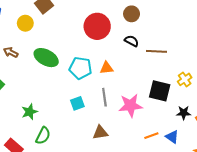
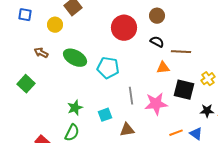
orange triangle: (107, 68) -> (163, 68), moved
cyan square: (77, 103) -> (105, 115), moved
green star: (29, 112) -> (75, 108), moved

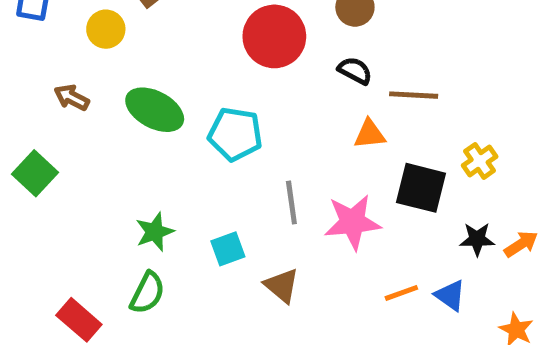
brown triangle: (127, 130) -> (282, 286), turned 49

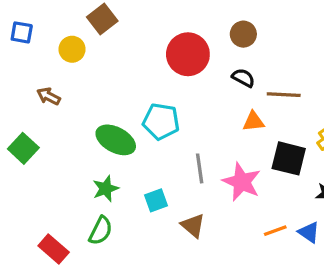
green ellipse: (155, 110) -> (116, 140), moved
pink star: (353, 222) -> (242, 182), turned 30

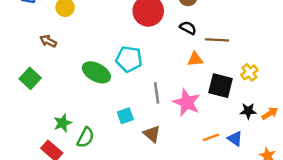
green star: (106, 189) -> (63, 123), moved

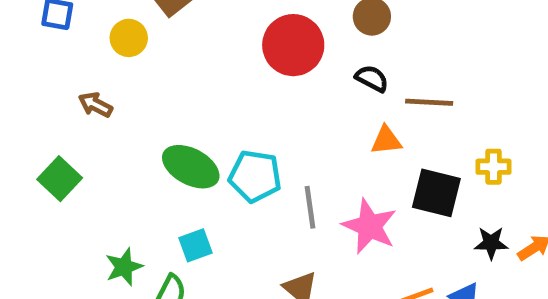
cyan pentagon: (129, 59) -> (255, 176), moved
yellow cross: (249, 72) -> (493, 167), turned 35
cyan square: (125, 116) -> (195, 245), moved

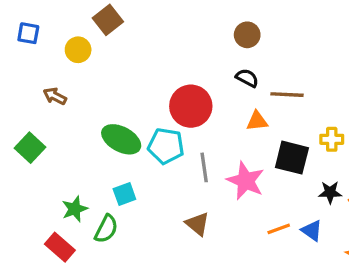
red circle: (293, 45) -> (191, 106), moved

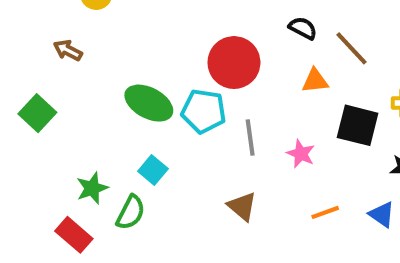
brown line: (287, 95) -> (351, 48), turned 44
pink star: (246, 181) -> (301, 154), size x0.6
cyan square: (124, 194) -> (153, 170), turned -30
orange line: (279, 229) -> (325, 212), moved

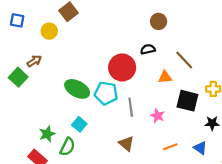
black semicircle: (303, 28) -> (148, 49), moved, turned -40
brown arrow: (68, 50) -> (34, 61), turned 120
green square: (37, 113) -> (18, 77), moved

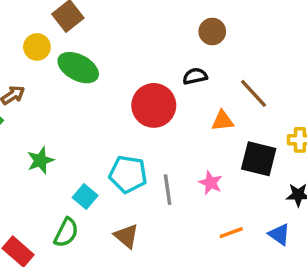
green ellipse: (77, 89) -> (78, 68), moved
cyan pentagon: (106, 93) -> (128, 174), moved
gray line: (131, 107) -> (168, 190), moved
green star: (47, 134) -> (40, 160), moved
brown triangle: (126, 144) -> (126, 236), moved

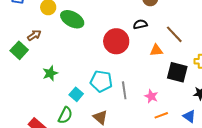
pink star: (211, 183) -> (151, 96), moved

